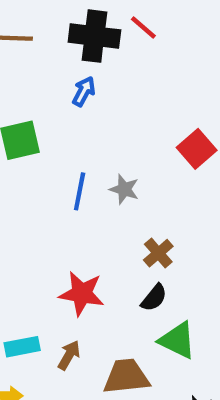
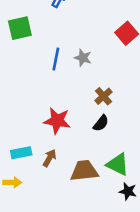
green triangle: (177, 340) -> (118, 164), moved

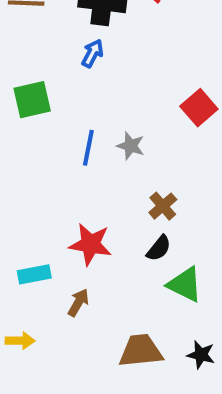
cyan rectangle: (21, 153) -> (34, 274), moved
green triangle: (118, 164) -> (185, 284), moved
brown trapezoid: (84, 171) -> (141, 351), moved

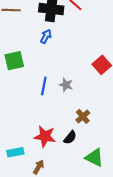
black semicircle: (159, 248) -> (70, 138), moved

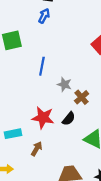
gray star: (66, 85) -> (64, 84), moved

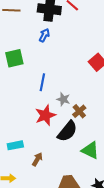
red star: (43, 118) -> (45, 115), moved, turned -30
black semicircle: (69, 119) -> (67, 131), size x1.6

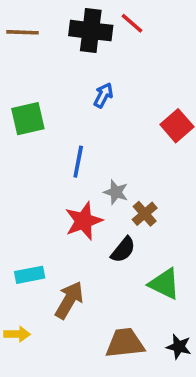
blue arrow: (44, 35) -> (103, 95), moved
black semicircle: (67, 131) -> (123, 250), size x0.7
brown arrow: (37, 159) -> (69, 300), size x1.5

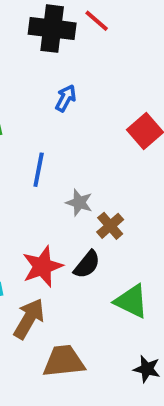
red star: (84, 221) -> (42, 266), moved
brown trapezoid: (125, 343) -> (64, 361), moved

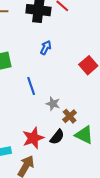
blue line: (39, 170) -> (31, 86), turned -30
green triangle: (131, 301) -> (84, 135), moved

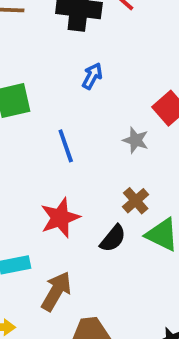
gray star: (53, 104) -> (136, 140), moved
red star: (33, 138) -> (60, 218), moved

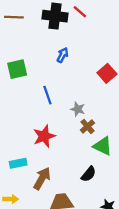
gray star: (136, 140) -> (78, 109), moved
black semicircle: (113, 238) -> (89, 174), moved

